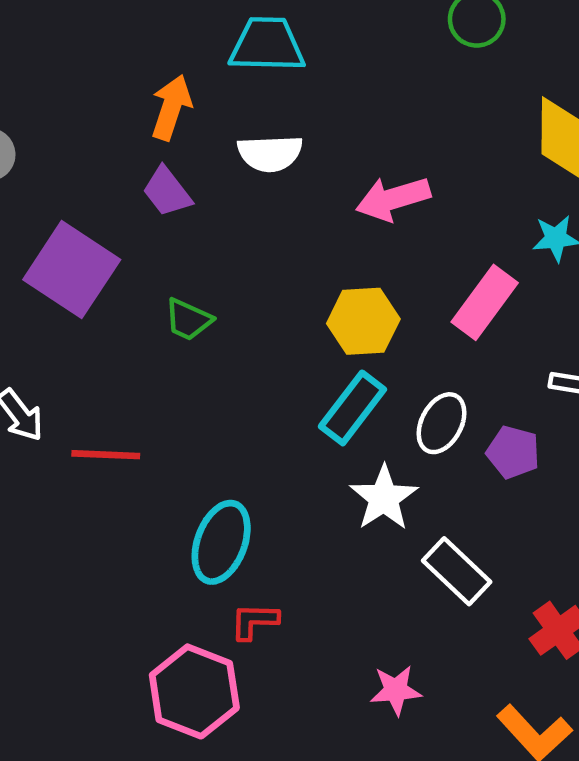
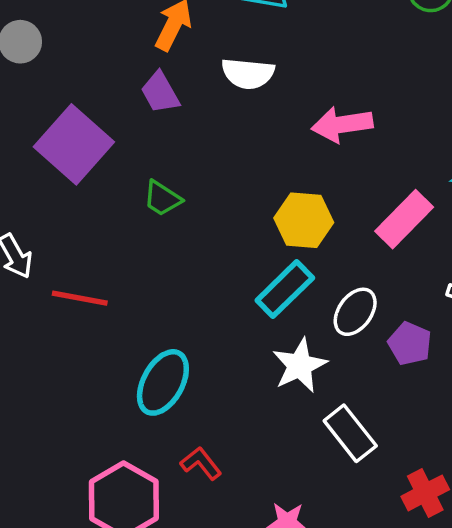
red L-shape: (254, 621) -> (201, 463), moved, turned 42

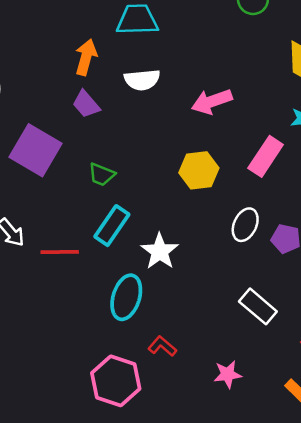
cyan rectangle: (285, 289) -> (112, 226), moved
white star: (300, 365) -> (160, 251), moved

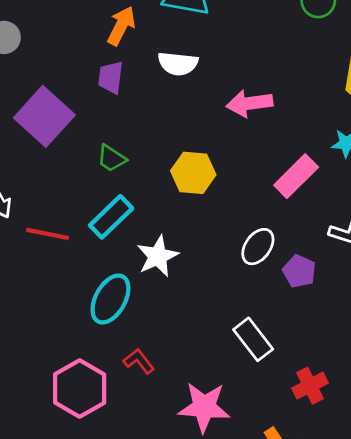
purple trapezoid: (86, 104) -> (111, 77), turned 36
yellow hexagon: (199, 170) -> (193, 173), moved
pink star: (228, 374) -> (204, 407), size x1.6

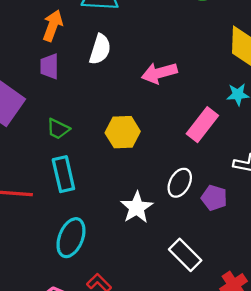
white semicircle: (178, 64) -> (100, 49), turned -72
cyan rectangle: (111, 217) -> (63, 174), turned -52
white star: (158, 256) -> (137, 208), moved

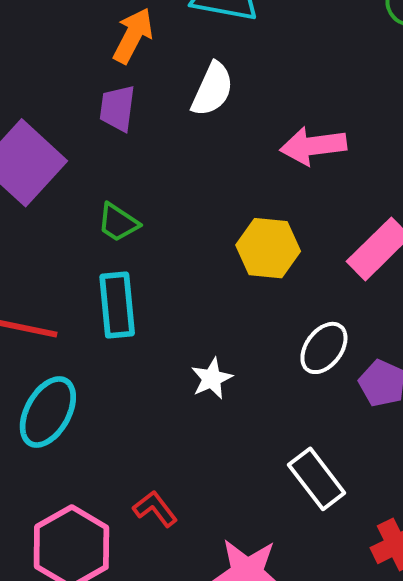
yellow hexagon: (123, 132) -> (268, 248), moved
white star: (137, 208) -> (212, 378), moved, size x0.7
cyan ellipse: (71, 238) -> (48, 412), moved

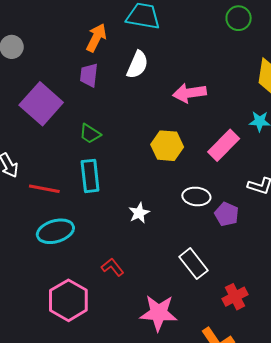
white ellipse: (324, 348) -> (196, 196), turned 60
cyan ellipse: (48, 412) -> (55, 231), turned 45
red L-shape: (155, 509) -> (113, 267), moved

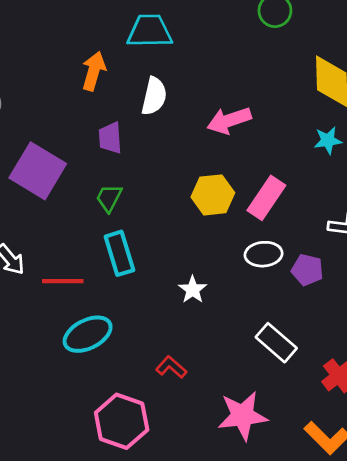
purple trapezoid: (89, 75) -> (110, 138), moved
green trapezoid: (90, 134) -> (109, 198), turned 95
pink rectangle: (224, 145) -> (266, 198), moved

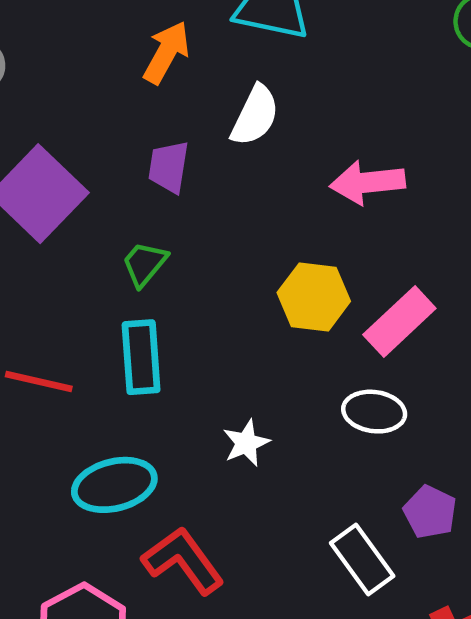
purple pentagon: (307, 270) -> (430, 512), moved
cyan ellipse: (88, 334) -> (114, 485), moved
red L-shape: (171, 367) -> (183, 561), size x1.6

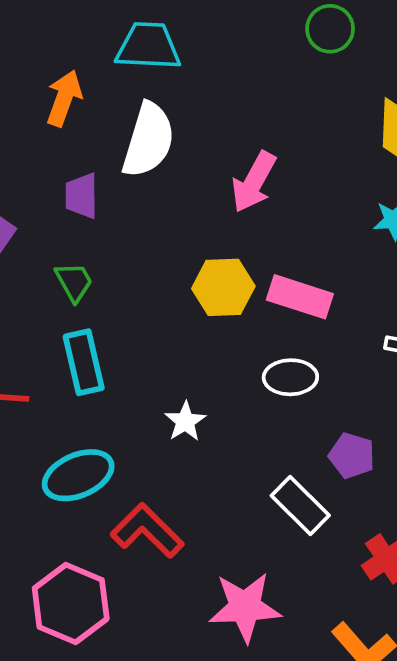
white semicircle: (255, 116) -> (148, 140), size x1.4
pink arrow: (368, 182) -> (254, 182), turned -46
green trapezoid: (145, 264) -> (74, 282), turned 120
pink rectangle: (399, 322) -> (300, 297), turned 70

